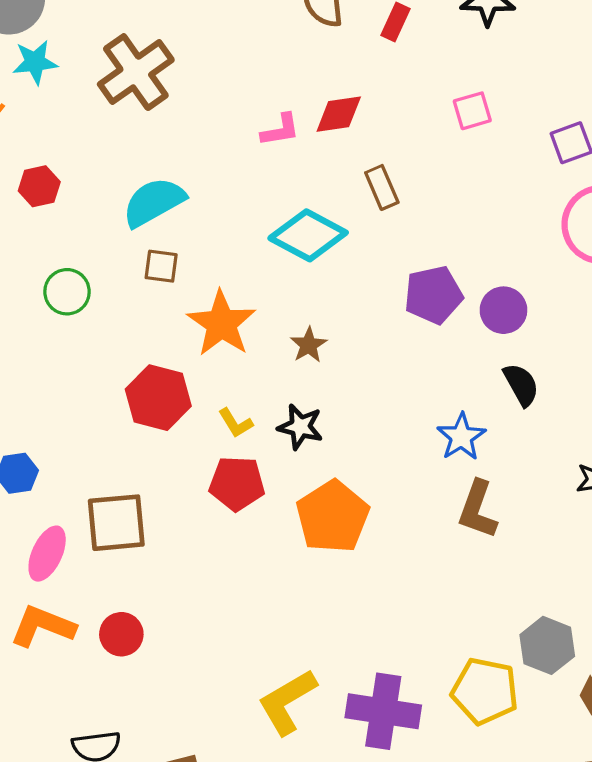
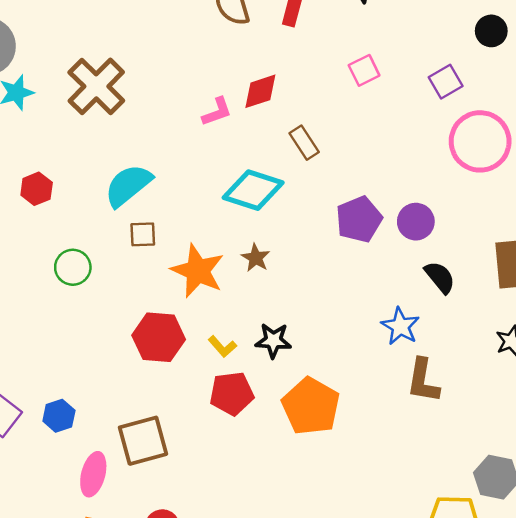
brown star: (309, 345) -> (256, 258), moved

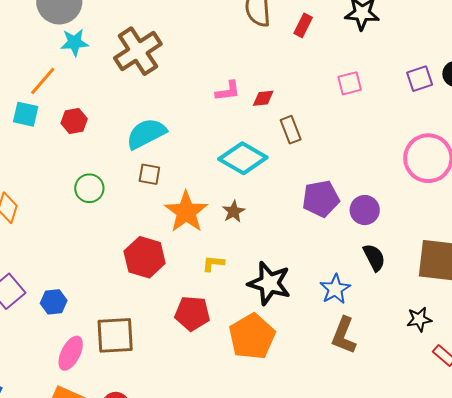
purple square: (446, 82) -> (420, 79), moved
red diamond: (260, 91) -> (263, 98), moved, size x0.7
black star: (273, 341) -> (269, 283), moved, size x1.5
yellow L-shape: (222, 346) -> (213, 263), moved, turned 125

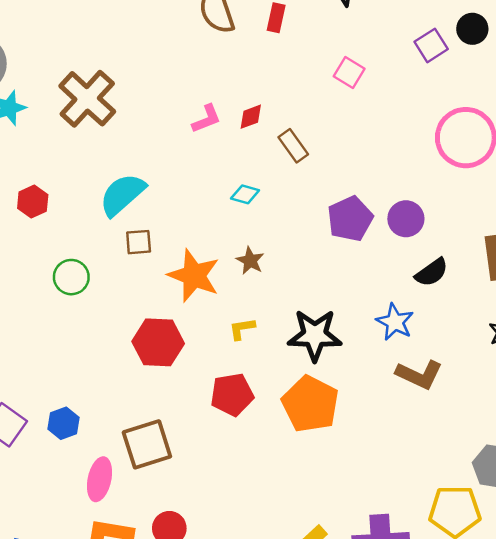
pink square: (350, 83) -> (349, 73), turned -30
cyan diamond: (243, 158) -> (245, 194), size x0.5
black semicircle: (374, 257) -> (432, 272), turned 96
brown L-shape: (344, 335) -> (419, 375), turned -72

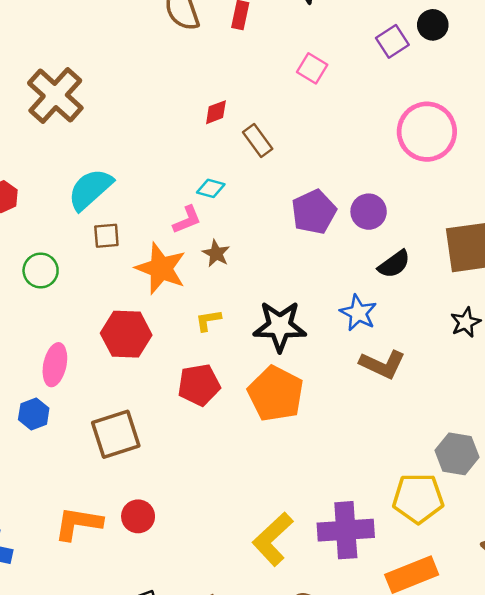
pink L-shape: (206, 119) -> (187, 220), moved
pink ellipse: (99, 479) -> (55, 365), moved

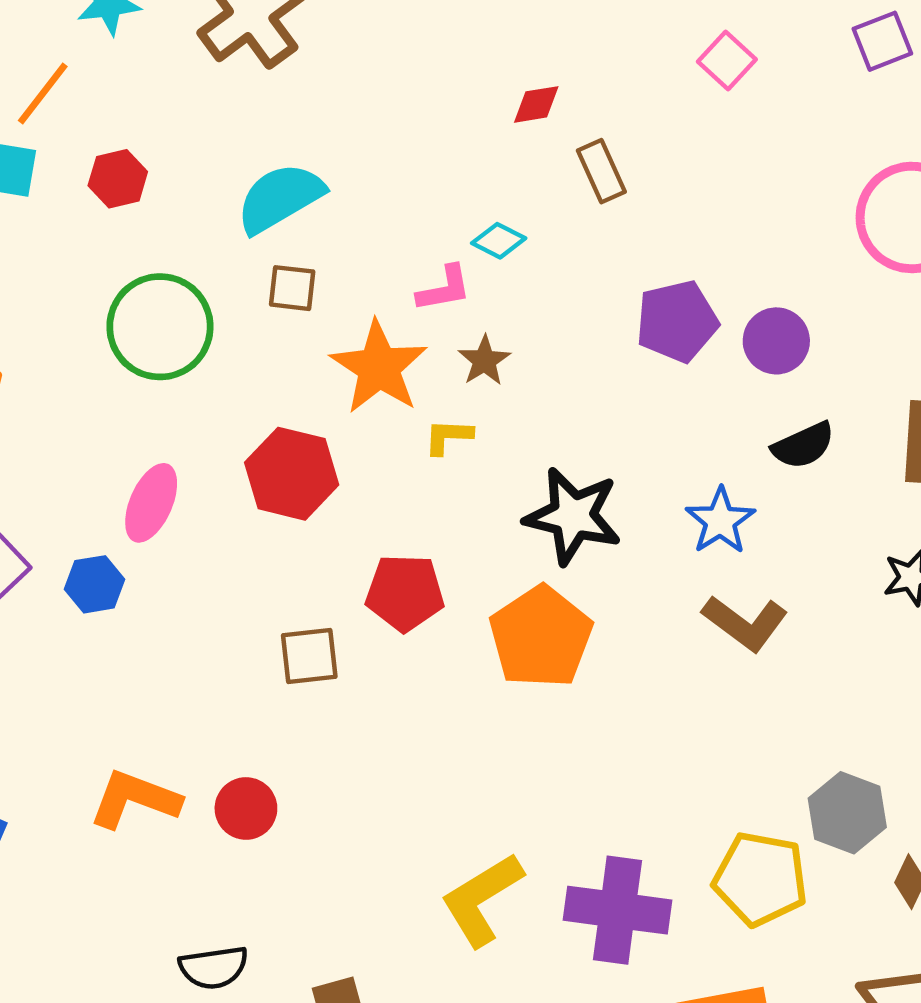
green circle: (41, 270) -> (160, 327), size x1.6
yellow L-shape: (208, 320) -> (448, 437), moved
brown square: (116, 434) -> (309, 656), moved, size x0.7

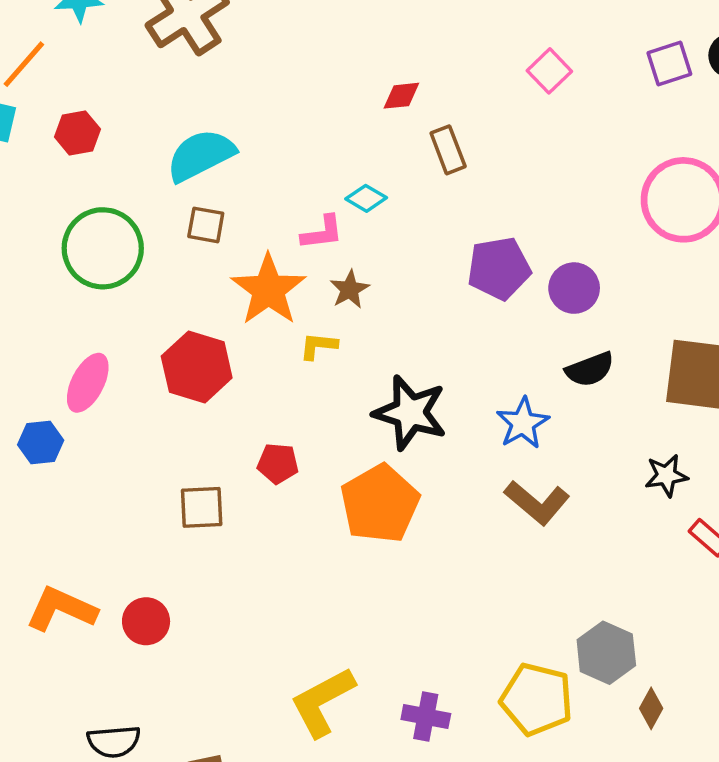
red pentagon: (405, 593) -> (278, 463), size x0.7
purple cross: (617, 910) -> (426, 717), size x0.6

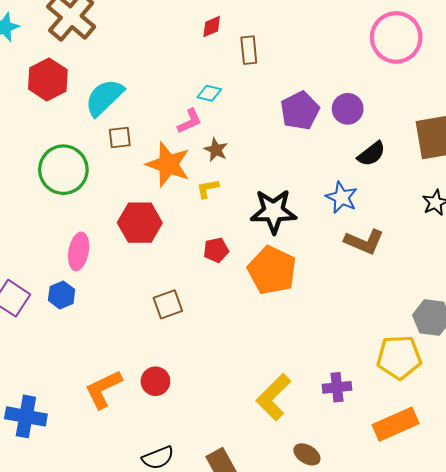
red hexagon: (77, 133) -> (48, 79), moved, size x1.5
brown rectangle: (448, 150) -> (249, 50), turned 32
red pentagon: (278, 463) -> (216, 250), moved
orange L-shape: (61, 609) -> (103, 389), turned -33

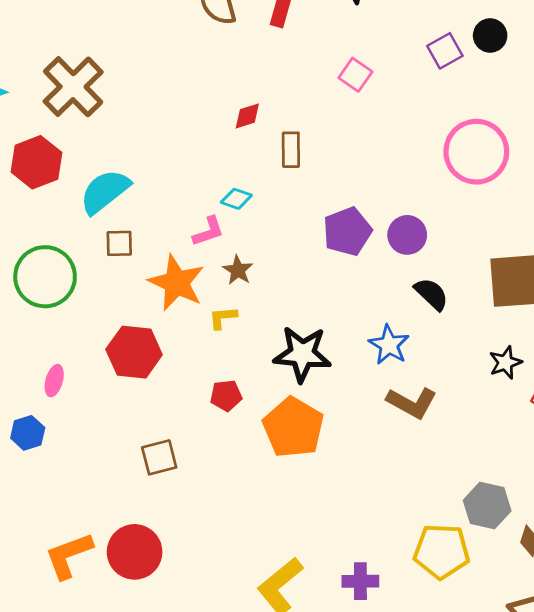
black semicircle: (371, 154) -> (431, 294), turned -104
pink ellipse: (79, 251) -> (54, 381), size x0.7
red circle: (155, 381) -> (135, 552), size x1.5

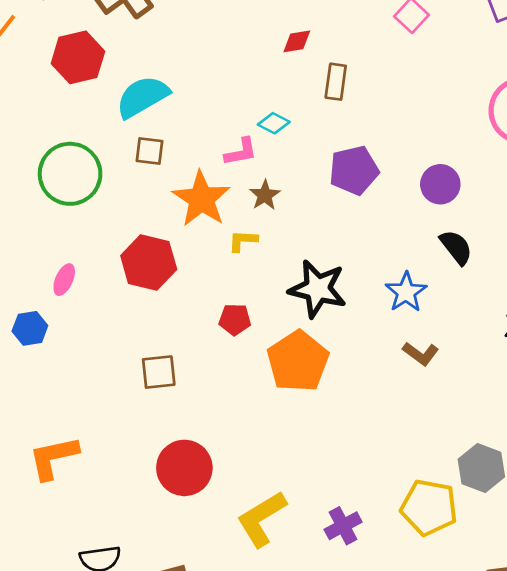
purple pentagon: (347, 231) -> (354, 170), moved
brown L-shape: (412, 403) -> (421, 354), size x0.7
red circle: (135, 552) -> (184, 468), moved
purple cross: (360, 581) -> (343, 526), turned -36

